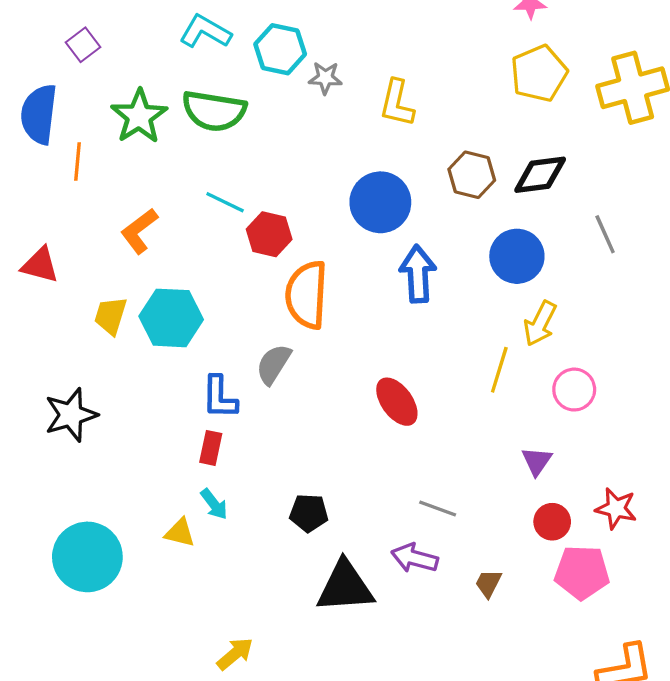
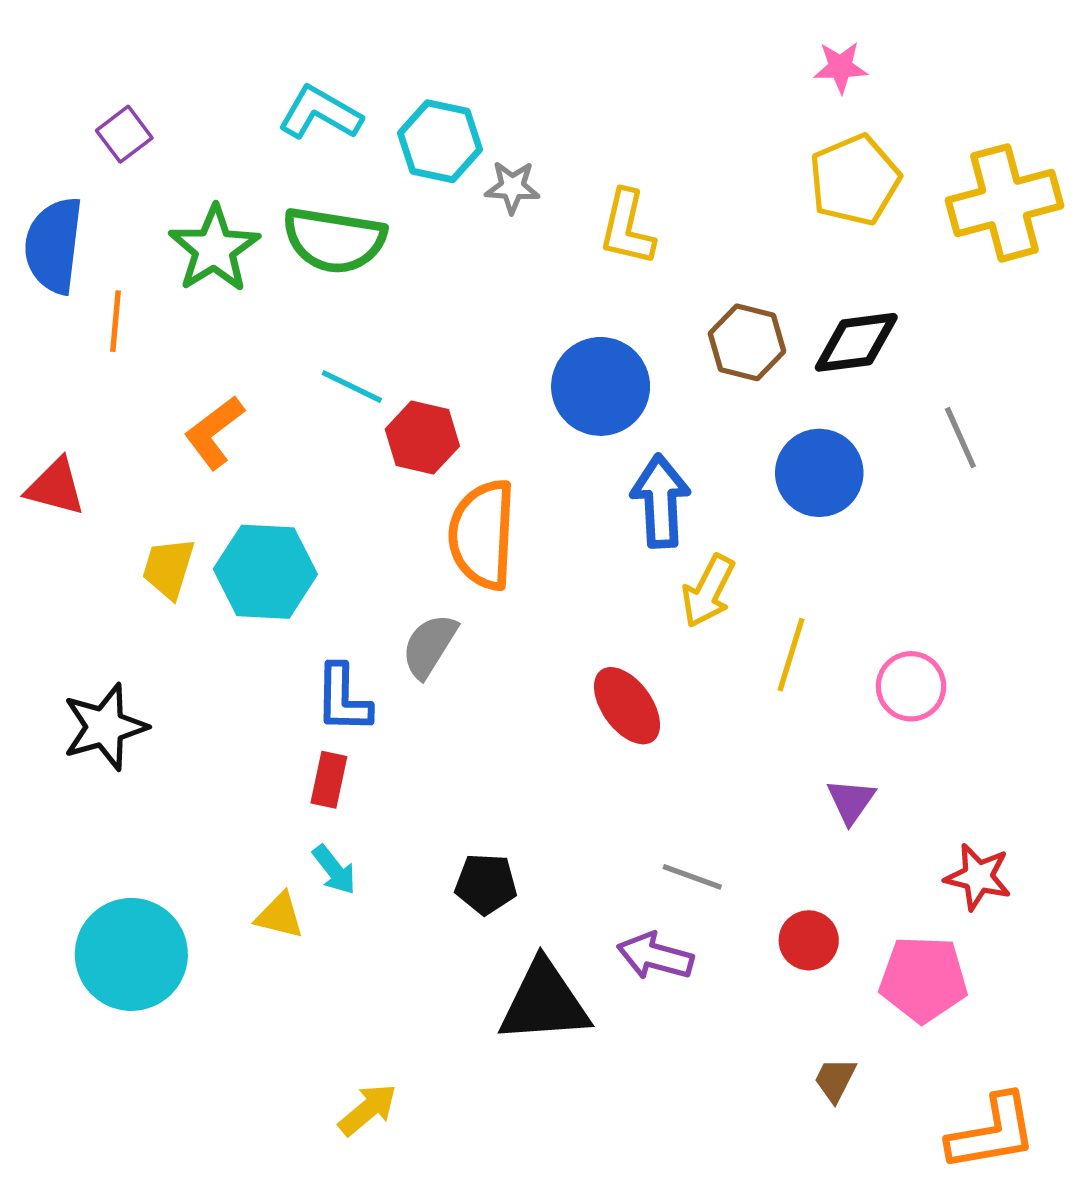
yellow arrow: (540, 323) -> (708, 591), moved
red circle: (552, 522) -> (809, 940), moved
brown trapezoid: (488, 583) -> (835, 1080), moved

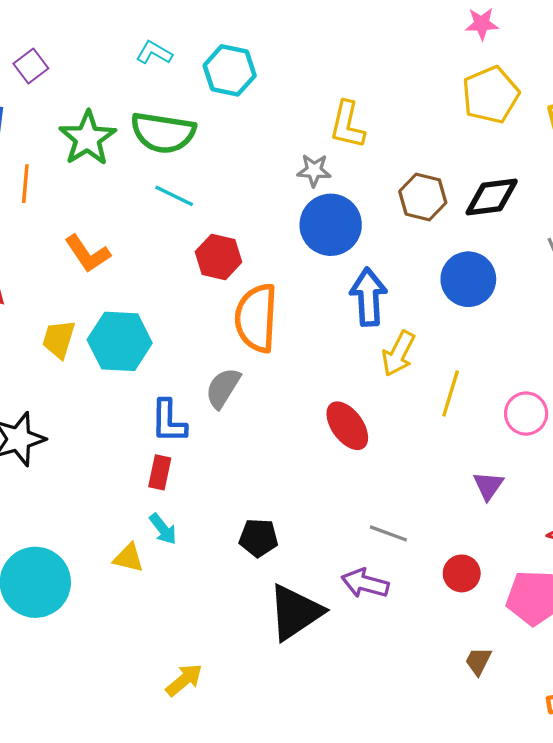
cyan L-shape: (320, 113) -> (154, 53), size x0.7
gray star: (512, 187) -> (314, 170), moved
cyan line: (352, 386) -> (174, 196), moved
orange L-shape: (214, 432) -> (88, 254), turned -87
black triangle: (544, 1002) -> (295, 612), turned -30

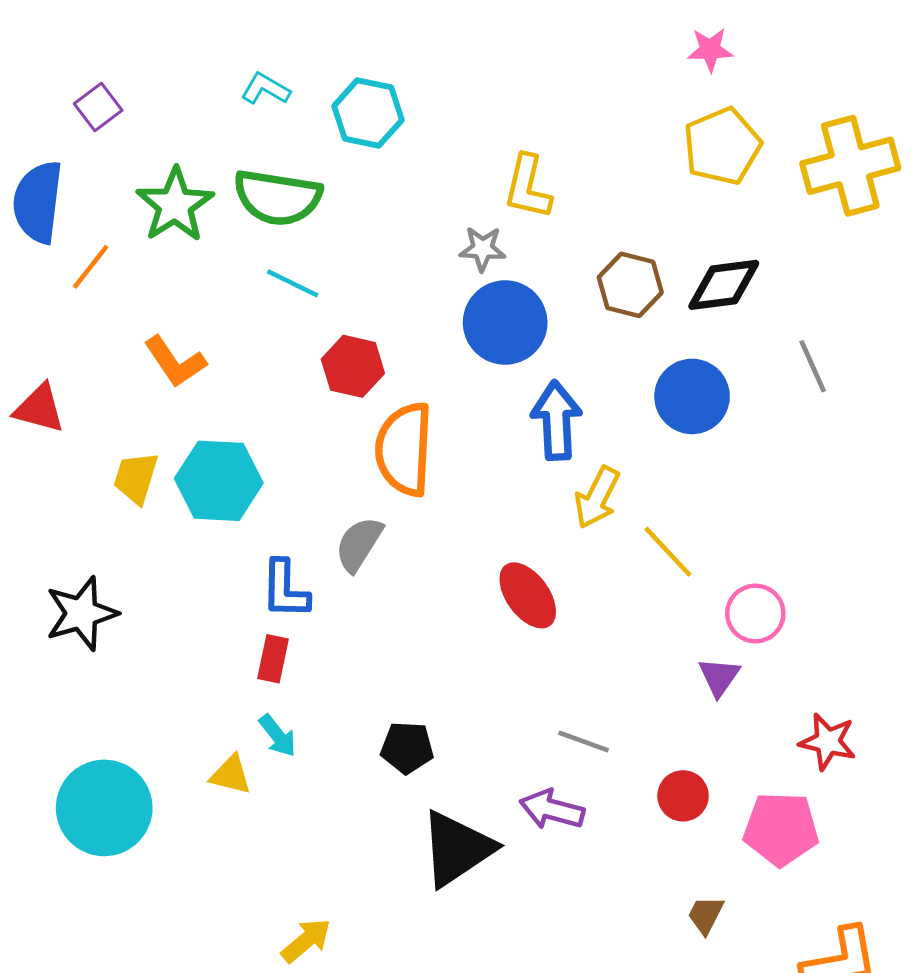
orange line: (25, 184) -> (91, 267), turned 33
yellow line: (451, 394) -> (668, 552), turned -60
pink circle: (526, 414) -> (755, 613), moved

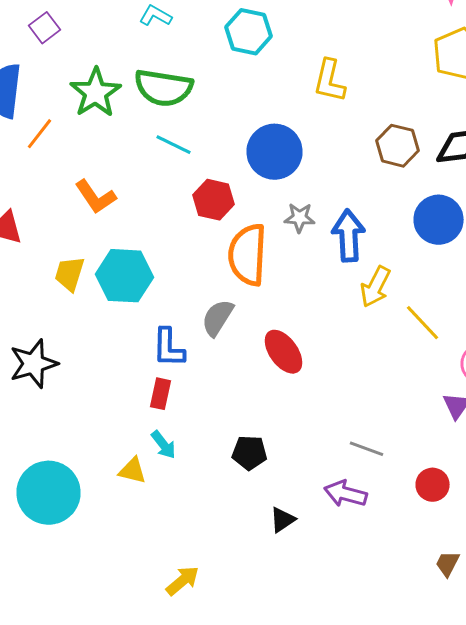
cyan hexagon: (368, 113) -> (248, 32), moved
gray star: (483, 249) -> (300, 218), moved
blue circle: (505, 323) -> (274, 152), moved
red ellipse: (528, 595) -> (284, 352), moved
black triangle: (457, 849) -> (282, 520), size x0.5

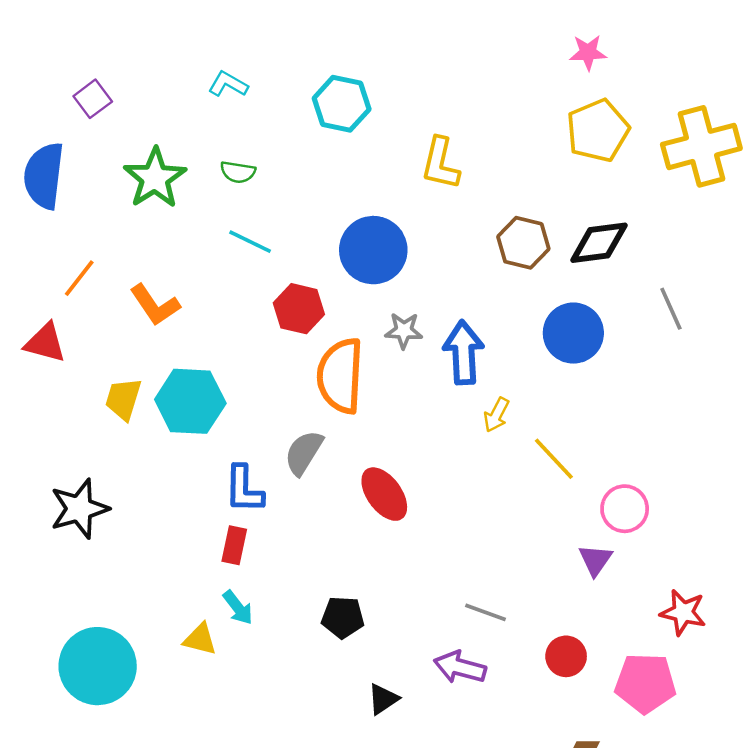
green semicircle: (164, 88) -> (238, 172), size x0.5
orange line: (40, 134) -> (79, 278), moved
yellow arrow: (376, 287) -> (497, 415), size x0.7

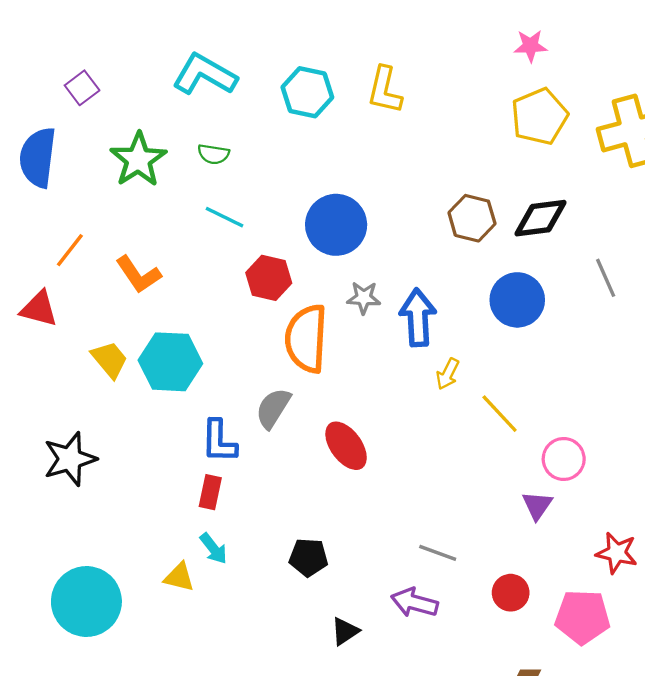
cyan L-shape: (228, 84) -> (205, 75), size x1.8
yellow L-shape: (440, 163) -> (385, 90), moved
yellow trapezoid: (123, 399) -> (110, 360), turned 123

